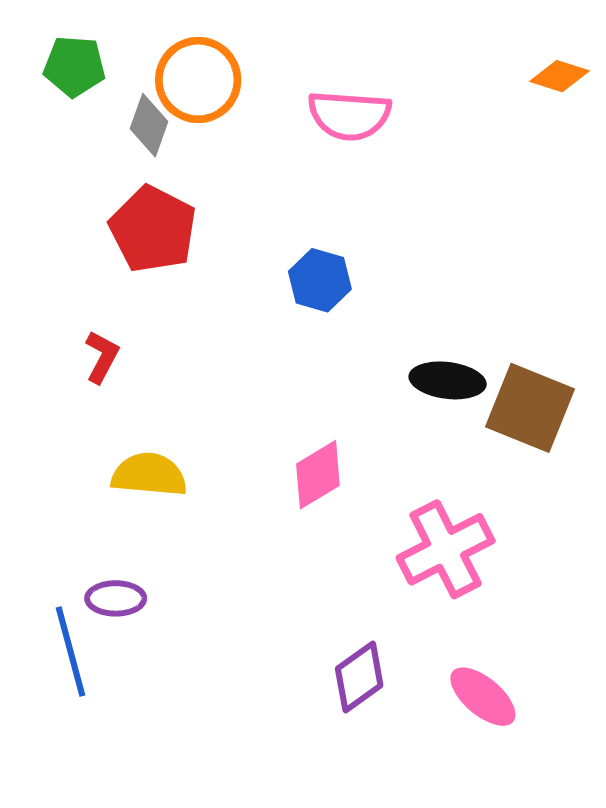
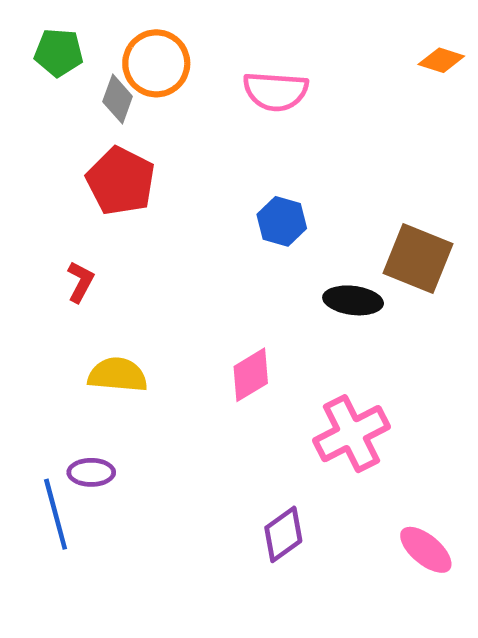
blue hexagon: (320, 280) -> (282, 221), moved
brown square: (530, 408) -> (418, 259), moved
pink ellipse: (483, 697) -> (426, 550), moved

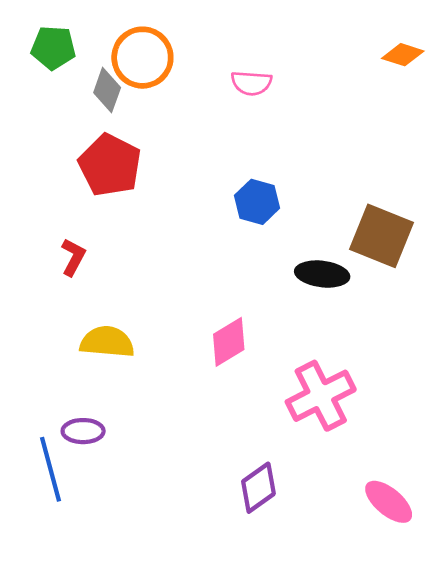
pink semicircle: (276, 91) -> (251, 83), size x0.7

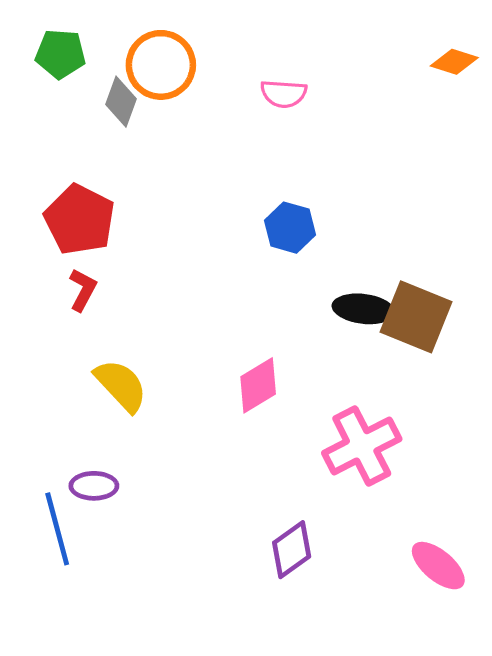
red pentagon: (110, 165) -> (80, 220), moved
brown square: (382, 236) -> (416, 317), moved
yellow semicircle: (107, 342) -> (121, 385), turned 42

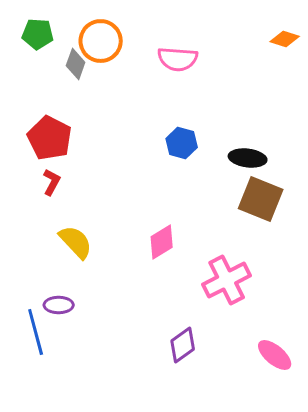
pink semicircle: (284, 94) -> (178, 59), size x1.4
black ellipse: (363, 309) -> (248, 158), moved

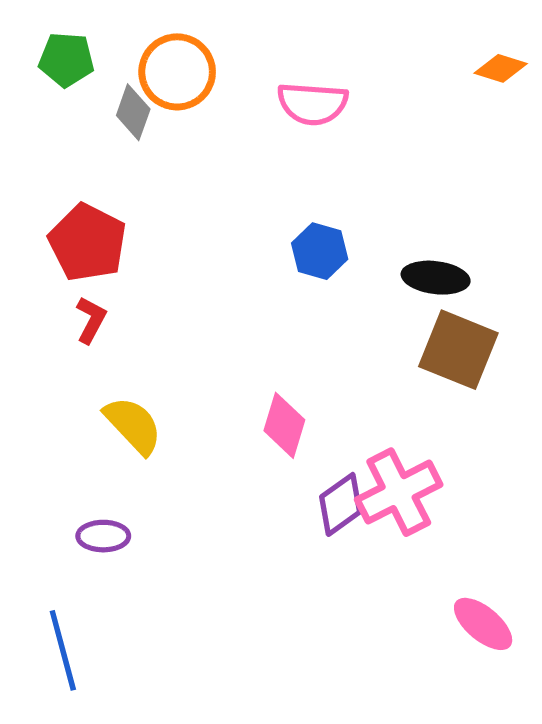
pink diamond: (162, 242) -> (284, 425), turned -42
blue line: (36, 332) -> (63, 650), moved
purple diamond: (183, 345) -> (341, 504), moved

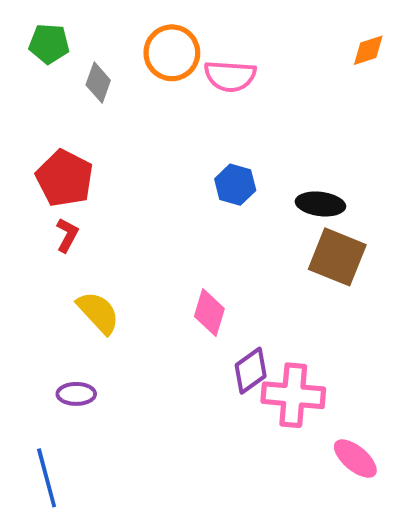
orange diamond: (501, 68) -> (368, 50), turned -36
orange circle: (177, 72) -> (172, 53), moved
pink cross: (399, 492) -> (293, 395), moved, turned 32

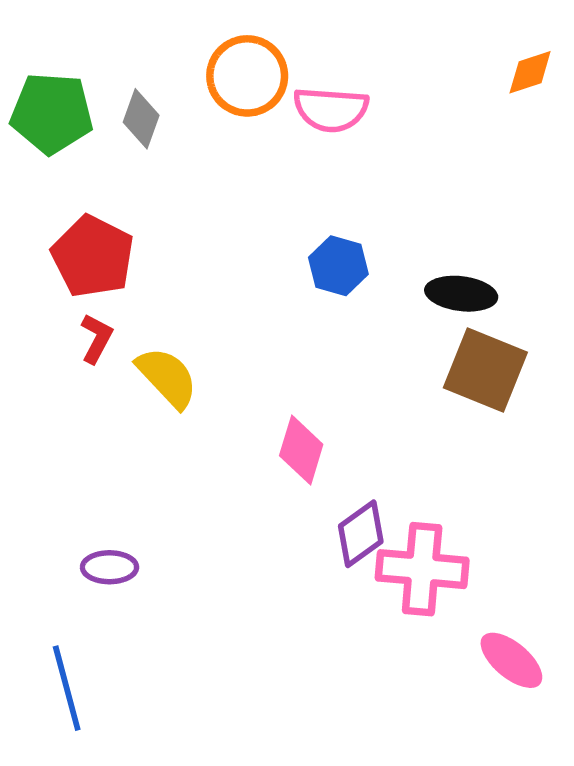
green pentagon: (49, 44) -> (52, 113), moved, size x1.4
yellow semicircle: (98, 313) -> (167, 377), moved

